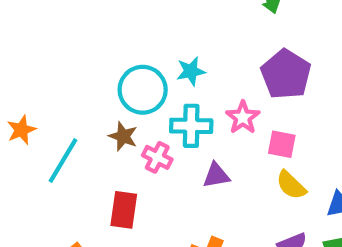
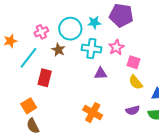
purple pentagon: (286, 74) -> (121, 15), moved, turned -30
pink cross: (157, 157) -> (41, 32), moved, turned 32
red rectangle: (124, 210) -> (45, 78), moved

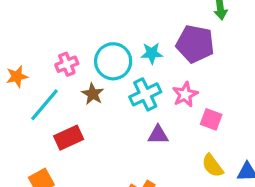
cyan cross: (91, 49) -> (145, 94), turned -36
red rectangle: (45, 78) -> (69, 138), turned 48
yellow semicircle: (136, 82) -> (212, 166), moved

